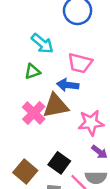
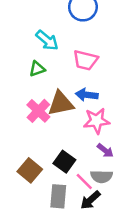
blue arrow: (68, 85) -> (87, 95), moved

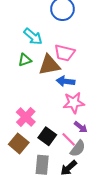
brown triangle: (61, 103) -> (49, 65), moved
pink cross: (38, 111) -> (26, 117), moved
gray semicircle: (102, 177) -> (78, 149), turned -54
pink line: (84, 181) -> (69, 139), moved

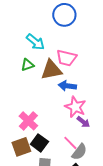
pink star: (74, 103) -> (75, 107), turned 30
purple arrow: (81, 127) -> (83, 122), moved
black square: (47, 136) -> (39, 143), moved
brown square: (19, 143) -> (21, 147), turned 30

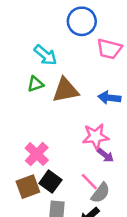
pink trapezoid: (66, 58) -> (109, 49), moved
blue arrow: (67, 86) -> (109, 98), moved
pink star: (75, 107) -> (96, 137), turned -30

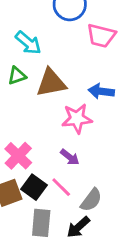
pink star: (96, 137) -> (77, 119), moved
purple arrow: (106, 155) -> (70, 157), moved
pink line: (89, 182) -> (61, 187), moved

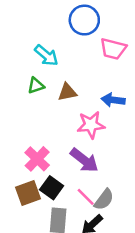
brown triangle: (51, 83) -> (67, 92), size x0.7
purple arrow: (70, 157) -> (84, 160), size x1.6
pink line: (61, 187) -> (86, 197), moved

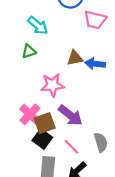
brown triangle: (67, 92) -> (75, 58), moved
pink star: (91, 125) -> (52, 85), moved
brown square: (28, 193) -> (45, 123), moved
gray semicircle: (104, 200) -> (101, 142), moved, turned -54

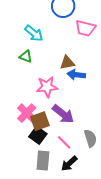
green triangle: (29, 51) -> (26, 56), turned 40
blue arrow: (95, 64) -> (76, 75), moved

